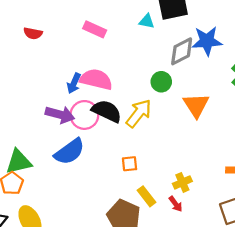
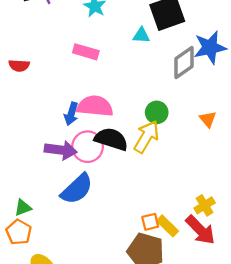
green circle: (161, 82) -> (157, 112), moved
orange triangle: (196, 105) -> (208, 119), size x0.6
green triangle: (19, 162) -> (23, 208), size x0.6
orange square: (130, 164) -> (150, 222), moved
red arrow: (176, 204) -> (200, 230), size x1.8

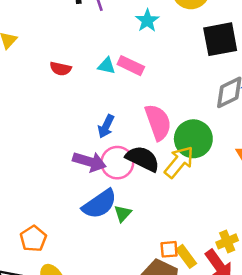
cyan triangle: (141, 35) -> (107, 66), moved
pink semicircle: (95, 106) -> (158, 122), moved, turned 56
green circle: (157, 112) -> (193, 139), size x1.6
green triangle: (23, 208) -> (123, 213), moved, turned -36

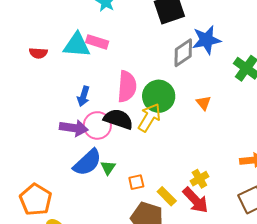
cyan triangle: (107, 66) -> (77, 45), size x1.8
pink semicircle: (158, 122) -> (127, 86), turned 32
orange pentagon: (33, 239) -> (36, 200), size x1.4
orange square: (169, 249) -> (136, 182), moved

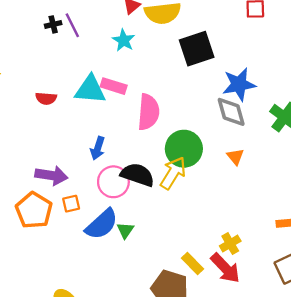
gray diamond: (183, 53) -> (231, 112), moved, turned -72
pink semicircle: (127, 86) -> (149, 112), moved
purple arrow: (74, 128) -> (51, 175), moved
orange square: (136, 182) -> (71, 204), moved
orange pentagon: (36, 200) -> (34, 210), moved

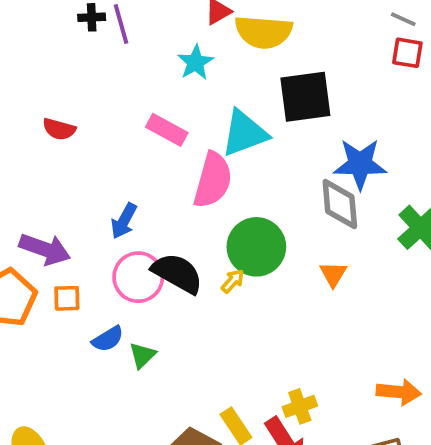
cyan triangle: (90, 90) -> (244, 133), moved, turned -36
yellow arrow: (173, 173) -> (233, 281), size x0.5
blue semicircle: (102, 224) -> (108, 339), size x0.6

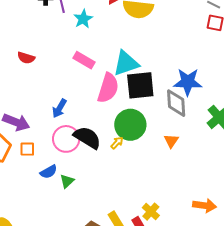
cyan star: (195, 62) -> (83, 19), moved
black square: (305, 97) -> (140, 85), moved
yellow cross: (300, 406) -> (151, 212), turned -30

